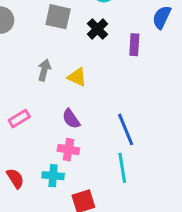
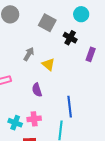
black cross: (98, 29) -> (70, 38), turned -32
pink cross: (68, 150) -> (34, 119), moved, turned -32

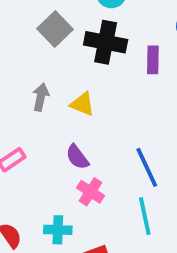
gray square: (47, 23) -> (55, 29), turned 36
black cross: (70, 38) -> (106, 42), size x1.5
pink cross: (34, 119) -> (91, 192), moved, turned -32

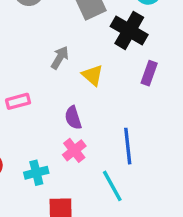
purple rectangle: (153, 60) -> (149, 73), moved
cyan line: (145, 216) -> (112, 186), turned -36
cyan cross: (58, 230) -> (36, 173), turned -35

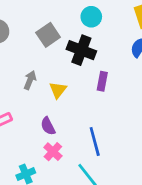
yellow triangle: (92, 75) -> (58, 90), turned 36

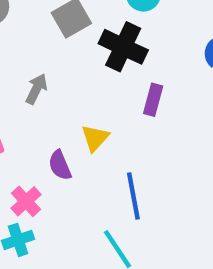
yellow triangle: (58, 90) -> (95, 138), moved
pink cross: (53, 152) -> (26, 201), moved

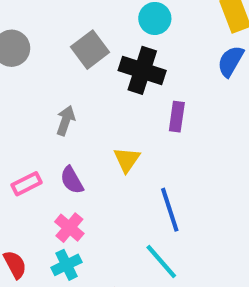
purple semicircle: (60, 165) -> (72, 180), moved

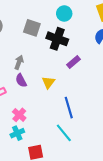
gray square: (90, 50) -> (32, 28), turned -36
purple rectangle: (177, 117) -> (74, 62), turned 40
purple semicircle: (72, 180) -> (21, 81), moved

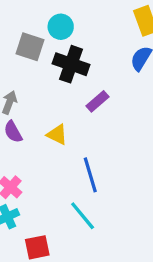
cyan circle: (64, 13) -> (61, 27), moved
yellow triangle: (48, 82) -> (57, 134), turned -40

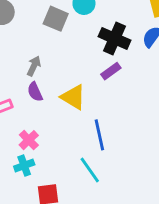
black cross: (71, 64) -> (115, 38), moved
yellow triangle: (57, 134) -> (73, 97), size x1.4

